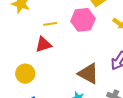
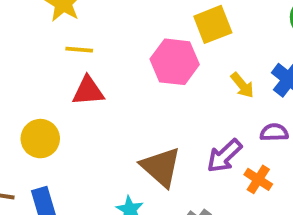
yellow line: (50, 24) -> (79, 50), moved

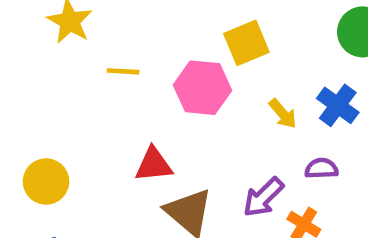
yellow line: (79, 50) -> (123, 71), moved
red triangle: (88, 91) -> (154, 165), moved

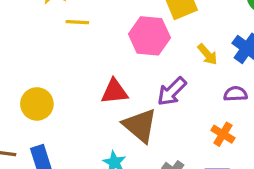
yellow line: (123, 71) -> (77, 22), moved
purple arrow: (263, 197) -> (172, 91), moved

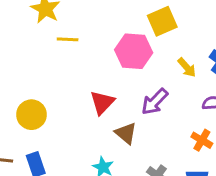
red triangle: (115, 92) -> (102, 102), turned -40
brown triangle: (140, 126) -> (126, 133), size x0.7

